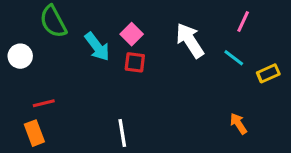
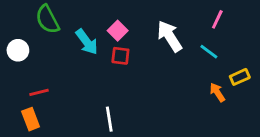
yellow rectangle: (268, 73) -> (240, 77), moved
orange arrow: (238, 124) -> (217, 92), moved

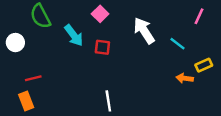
pink line: (217, 19) -> (199, 16), moved
pink square: (118, 31) -> (100, 14), moved
orange arrow: (217, 92) -> (185, 78), turned -49
white line: (109, 119) -> (108, 101), moved

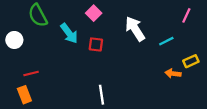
cyan line: (177, 44) -> (166, 41), turned -64

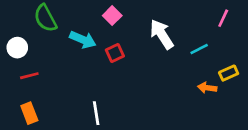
cyan arrow: (69, 33) -> (83, 40), turned -30
red square: (96, 44) -> (115, 53), turned -32
red line: (31, 73) -> (29, 76), moved
white line: (101, 95) -> (96, 113), moved

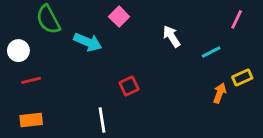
white arrow: (162, 34) -> (171, 36), size x0.7
red square: (115, 53) -> (129, 86), moved
orange arrow: (207, 88) -> (220, 93), turned 102
orange rectangle: (29, 113) -> (31, 120), turned -75

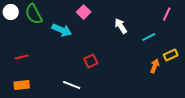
white circle: (18, 51) -> (11, 12), moved
white line: (102, 120) -> (72, 85), turned -60

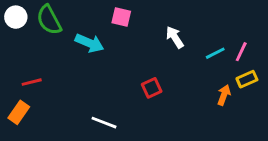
pink square: (84, 12) -> (121, 17), turned -32
pink line: (167, 14) -> (241, 52), moved
red square: (91, 61) -> (152, 88), moved
orange rectangle: (22, 85) -> (19, 112), moved, turned -49

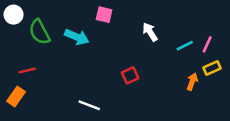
green semicircle: (49, 20) -> (40, 32), moved

